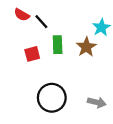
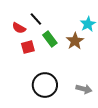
red semicircle: (22, 15) -> (19, 28), moved
green rectangle: (58, 45) -> (50, 39), turned -35

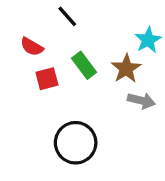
black line: (36, 19) -> (67, 16), moved
gray arrow: (84, 89) -> (141, 101), moved

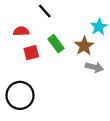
red semicircle: (32, 47) -> (21, 31), turned 147
black circle: (76, 143) -> (20, 95), moved

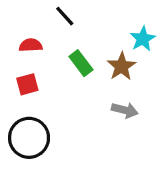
red square: (31, 53) -> (27, 84), moved
gray arrow: (94, 67) -> (125, 110), moved

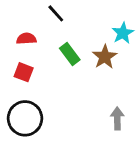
red square: (27, 84) -> (24, 72), turned 36
gray arrow: (125, 110) -> (117, 118), moved, turned -105

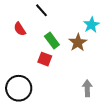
red semicircle: (26, 39) -> (20, 29), turned -120
red square: (24, 72) -> (45, 59), moved

